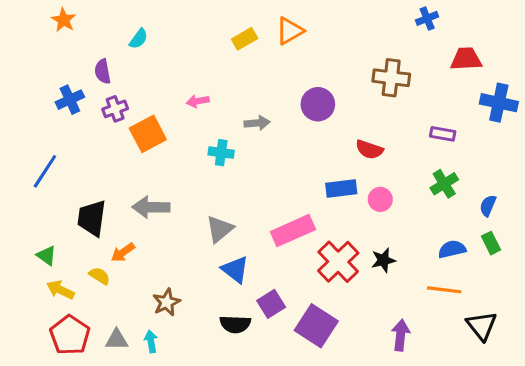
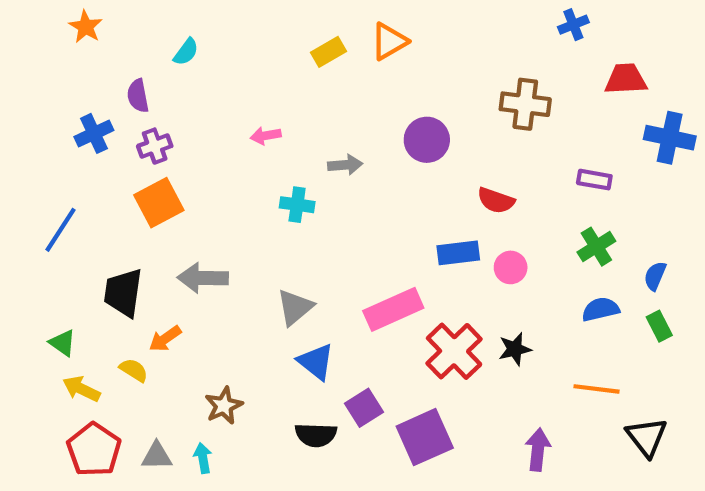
orange square: (148, 134) -> (159, 203), moved
blue semicircle: (452, 249) -> (601, 309), moved
purple square: (316, 326) -> (425, 437), turned 33

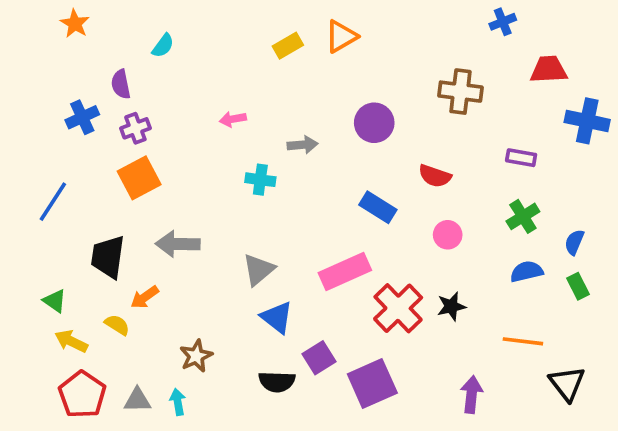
blue rectangle: (458, 253) -> (378, 207), moved, turned 39

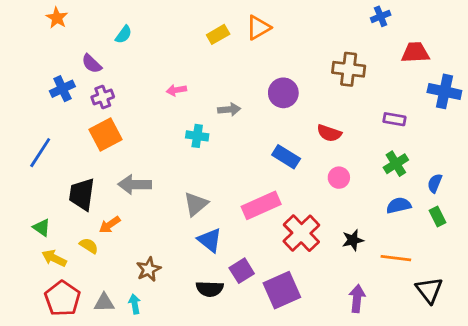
purple semicircle: (121, 84) -> (92, 64), turned -35
black star: (451, 306) -> (353, 240), moved

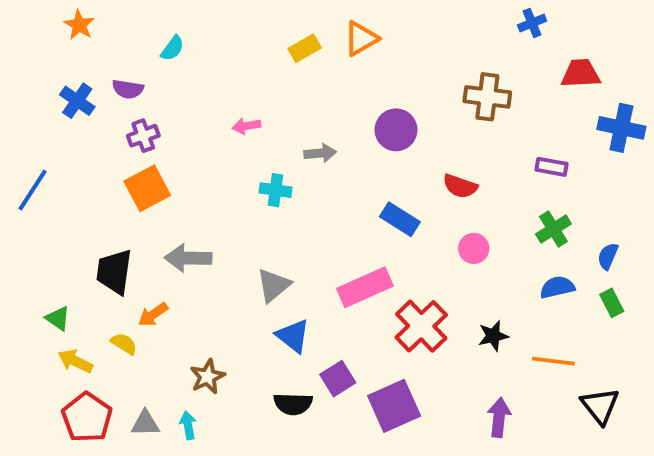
purple semicircle: (92, 64) -> (128, 89), turned -35
blue cross: (62, 89) -> (77, 101), moved, turned -30
blue line: (40, 153) -> (33, 190), moved

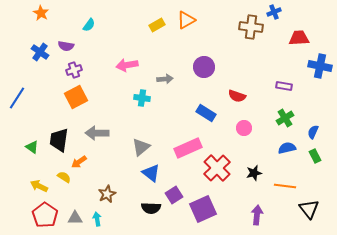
brown cross: (487, 97) -> (251, 27), moved
pink arrow: (246, 126) -> (127, 65), size x1.5
green triangle: (58, 318) -> (32, 147), moved

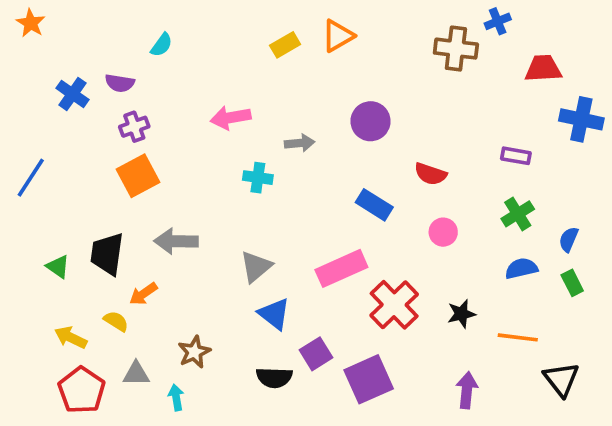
orange star: (41, 13) -> (31, 23), moved
gray triangle: (75, 218) -> (136, 374), moved

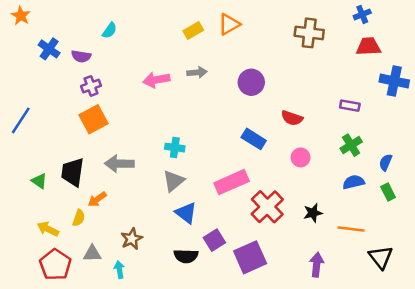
blue cross: (498, 21) -> (362, 14), moved
blue cross: (72, 94) -> (49, 49), moved
gray arrow: (300, 143) -> (197, 72), moved
cyan cross: (258, 178) -> (175, 148), moved
yellow semicircle: (116, 321) -> (79, 218), turned 77

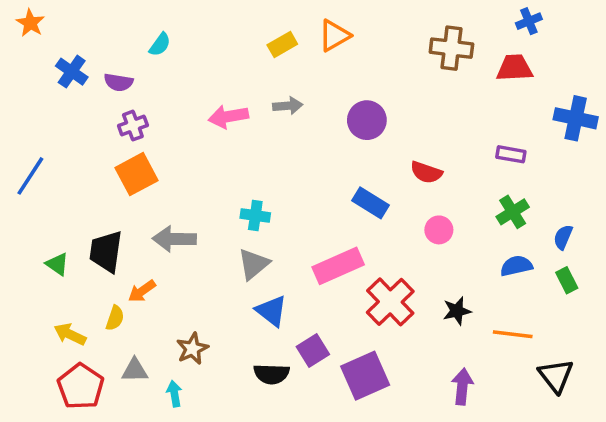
red trapezoid: (368, 47) -> (514, 68), moved

